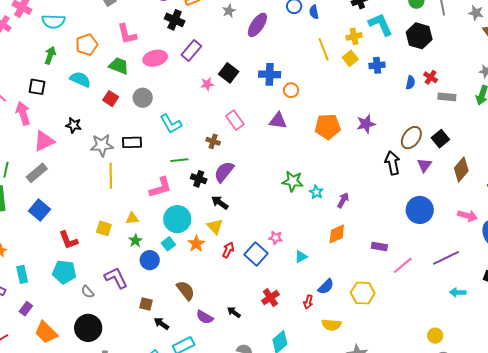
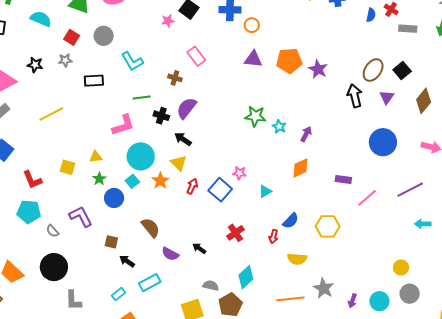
purple triangle: (278, 121) -> (253, 59), moved
purple star: (366, 124) -> (318, 69), moved, turned -30
gray star: (102, 145) -> (65, 60), moved, size x0.6
yellow line: (111, 176) -> (51, 114), moved, turned 65

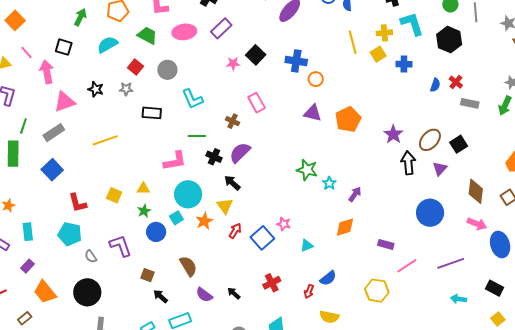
cyan semicircle: (41, 19) -> (108, 45), turned -60
orange pentagon: (289, 61) -> (348, 119), turned -30
purple star: (318, 69) -> (393, 134), moved
brown diamond: (424, 101) -> (476, 191), moved, turned -40
yellow hexagon: (328, 226) -> (377, 291), moved

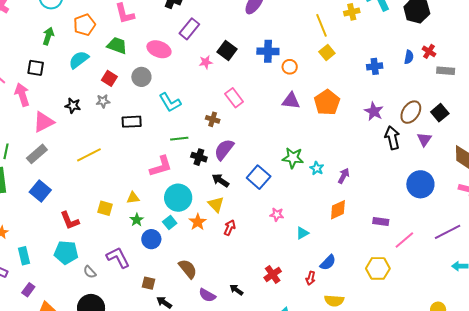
pink ellipse: (184, 32) -> (159, 49), moved, turned 35
yellow square: (378, 54) -> (327, 52), moved
blue cross: (404, 64) -> (375, 66), moved
blue square: (262, 238) -> (259, 177), moved

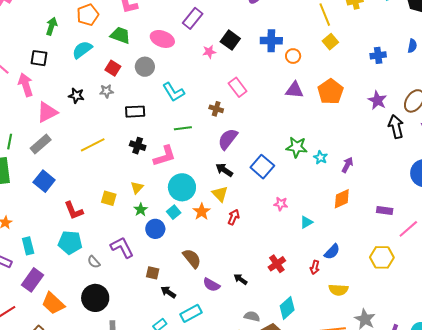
black cross: (199, 157) -> (138, 146), moved
yellow triangle: (133, 198) -> (137, 188), turned -40
purple rectangle: (28, 290) -> (33, 280), size x1.6

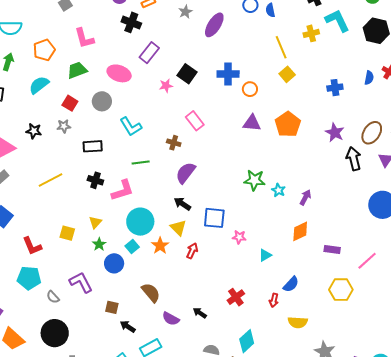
green trapezoid: (120, 35) -> (77, 70), turned -40
blue square: (262, 167) -> (214, 218), moved, turned -35
purple rectangle: (385, 210) -> (332, 250), moved

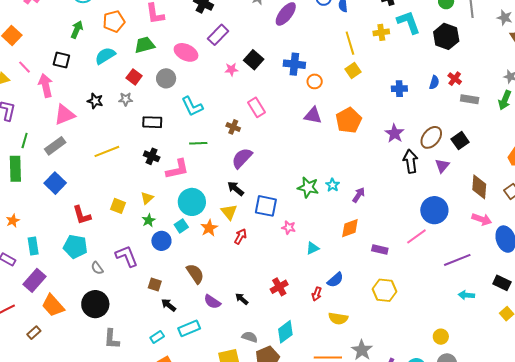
green star: (254, 180) -> (308, 187), moved
pink line: (367, 261) -> (416, 236), moved

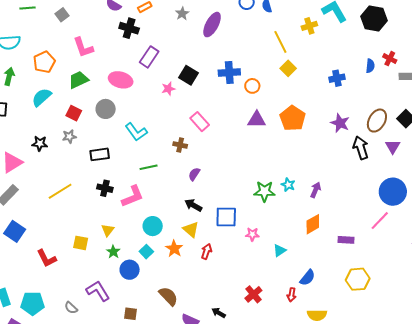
purple semicircle: (242, 158) -> (194, 174), size x0.6
cyan circle: (192, 202) -> (153, 226), size x0.7
cyan pentagon: (75, 247) -> (33, 303), moved

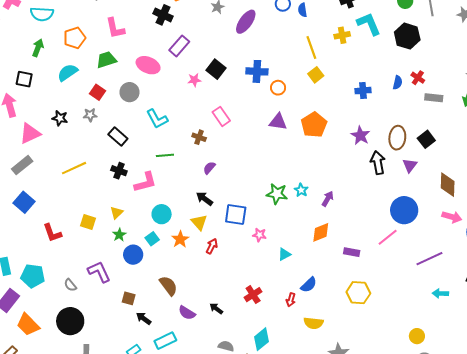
brown ellipse: (377, 121) -> (397, 138), turned -30
black rectangle: (100, 154) -> (118, 137), turned 42

